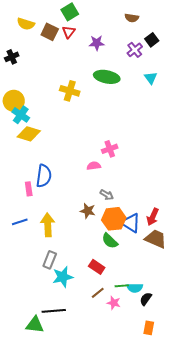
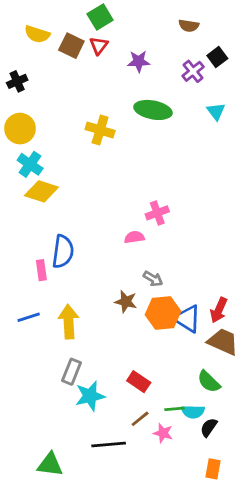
yellow circle: (14, 101) -> (20, 129), moved
green semicircle: (110, 241) -> (209, 382), moved
black line: (54, 311) -> (109, 445), moved

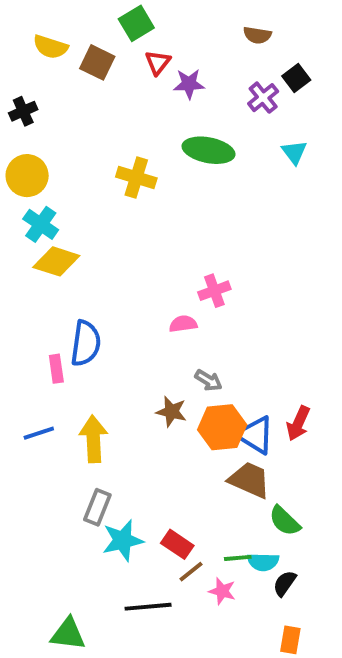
red triangle: (99, 46) -> (158, 62), moved
brown trapezoid: (223, 342) -> (249, 480), moved
red rectangle: (139, 382) -> (177, 544), moved

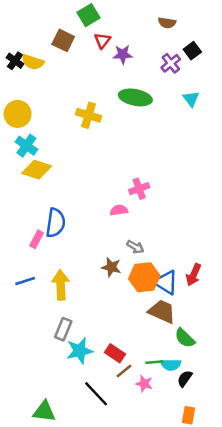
yellow semicircle: (50, 47) -> (33, 62), moved
black cross: (23, 111) -> (15, 61), moved, turned -30
pink rectangle: (56, 369) -> (37, 239), turned 36
black line: (148, 607) -> (96, 394), turned 52

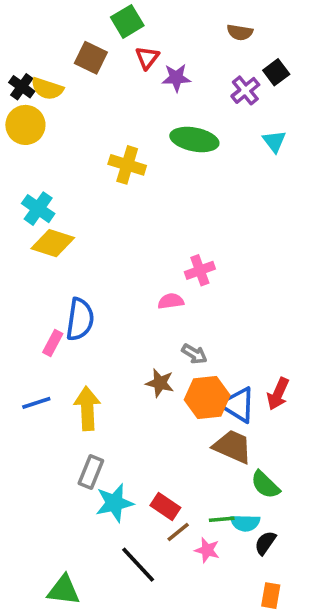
yellow circle: (18, 114) -> (25, 125), moved

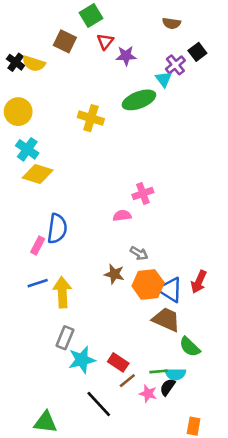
yellow circle: (25, 125) -> (18, 112), moved
green ellipse: (194, 139) -> (139, 100), turned -32
cyan triangle: (274, 141) -> (164, 79), moved
blue line: (36, 403) -> (38, 283), moved
black semicircle: (265, 543) -> (168, 387), moved

